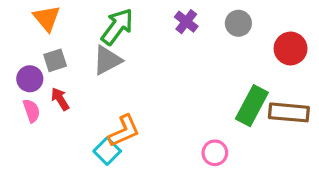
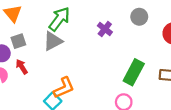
purple cross: (186, 22) -> (105, 29), moved
green rectangle: (252, 106) -> (134, 72), moved

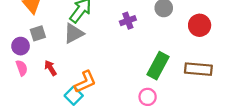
purple cross: (105, 29) -> (128, 21), turned 32
red arrow: (22, 67) -> (51, 68), moved

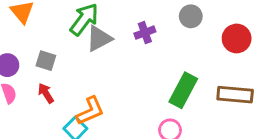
gray square: (38, 33) -> (46, 61), moved, turned 35
gray triangle: (74, 33) -> (99, 38), moved

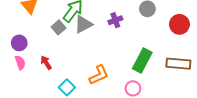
gray square: (46, 61) -> (59, 27), moved, turned 32
orange L-shape: (90, 111) -> (99, 75), moved

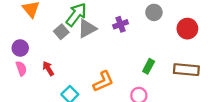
green rectangle: (142, 61) -> (149, 66), size x0.6

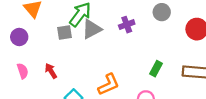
gray square: (61, 32) -> (64, 32), turned 32
purple circle: (20, 48) -> (19, 37), moved

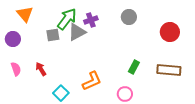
gray circle: (162, 12) -> (129, 17), moved
purple cross: (127, 25) -> (91, 20), moved

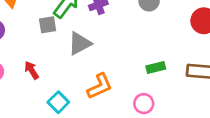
gray triangle: (77, 32) -> (80, 43), moved
green rectangle: (134, 67) -> (156, 68), turned 48

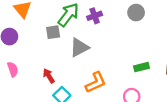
red arrow: (32, 70) -> (49, 76), moved

